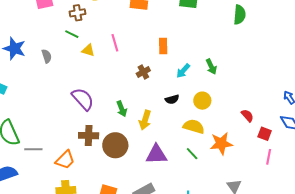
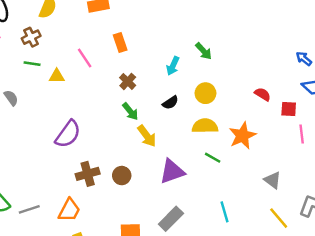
orange rectangle: (163, 46) -> (120, 42), moved
purple semicircle: (83, 99) -> (68, 134), turned 95
green arrow: (122, 109) -> (130, 111), moved
yellow arrow: (145, 120) -> (147, 136), turned -36
brown circle: (115, 145) -> (122, 176), size x0.6

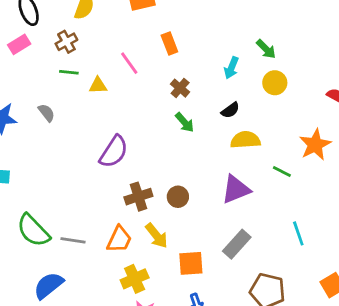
yellow circle: (205, 93) -> (275, 83), moved
yellow semicircle: (205, 126) -> (245, 140), moved
yellow arrow: (147, 136) -> (157, 236), moved
gray line: (29, 209) -> (73, 240), turned 30

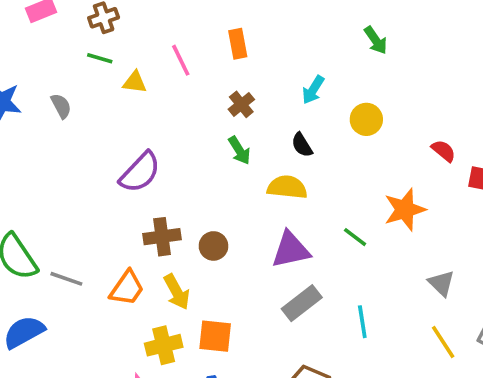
green arrow: (266, 49) -> (376, 40), moved
black semicircle: (230, 110) -> (302, 145), turned 84
yellow semicircle: (245, 140) -> (287, 187), moved
gray rectangle: (237, 244) -> (302, 303), moved
yellow cross: (135, 279) -> (164, 345), moved

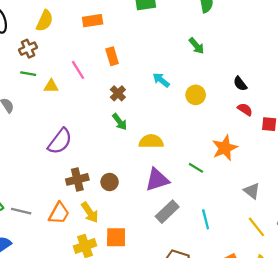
cyan arrow: (313, 90) -> (161, 80), turned 102
black semicircle: (302, 145) -> (240, 84), moved

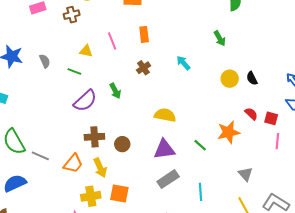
green line: (28, 74) -> (74, 71), moved
yellow circle: (196, 95) -> (230, 79), moved
red semicircle: (245, 109) -> (251, 114), moved
green arrow: (120, 122) -> (115, 91), moved

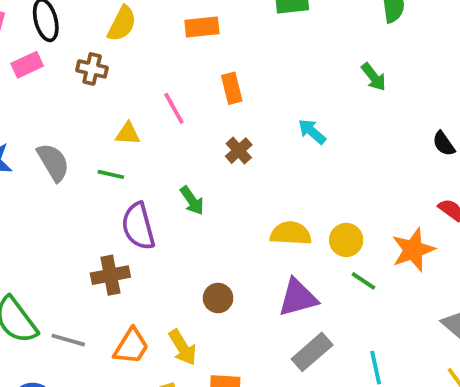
brown cross: (72, 15) -> (92, 69), turned 35
gray semicircle: (45, 61) -> (53, 162), size x1.5
yellow circle: (230, 79) -> (346, 240), moved
purple semicircle: (85, 101) -> (138, 226), turned 125
brown cross: (94, 137) -> (110, 275), moved

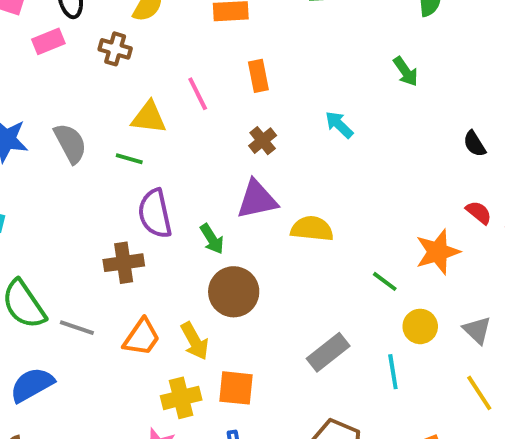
yellow triangle: (128, 134) -> (149, 117), size x1.4
green arrow: (192, 201) -> (212, 239), moved
yellow circle: (346, 240) -> (420, 326), moved
brown circle: (218, 298) -> (234, 292), size x1.6
purple triangle: (298, 298) -> (257, 199), moved

